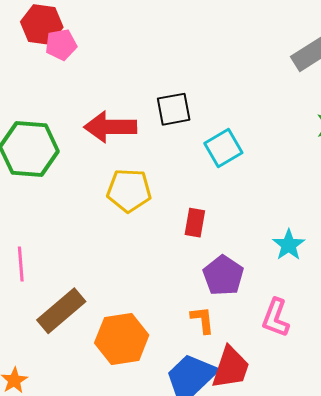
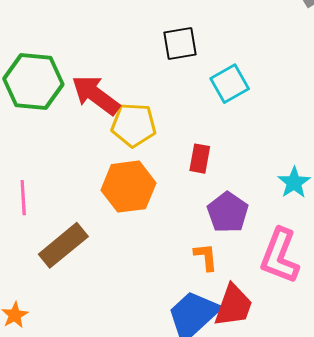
red arrow: (110, 127) -> (96, 95), moved, turned 36
pink L-shape: (276, 318) -> (280, 256), size x1.4
orange hexagon: (122, 339) -> (128, 187), moved

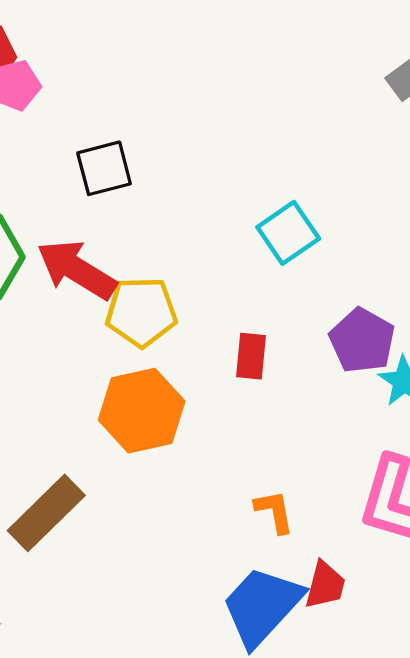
black square: (180, 44) -> (104, 168), moved
purple pentagon: (228, 212) -> (362, 341), moved
red trapezoid: (234, 306) -> (325, 585), size x0.7

